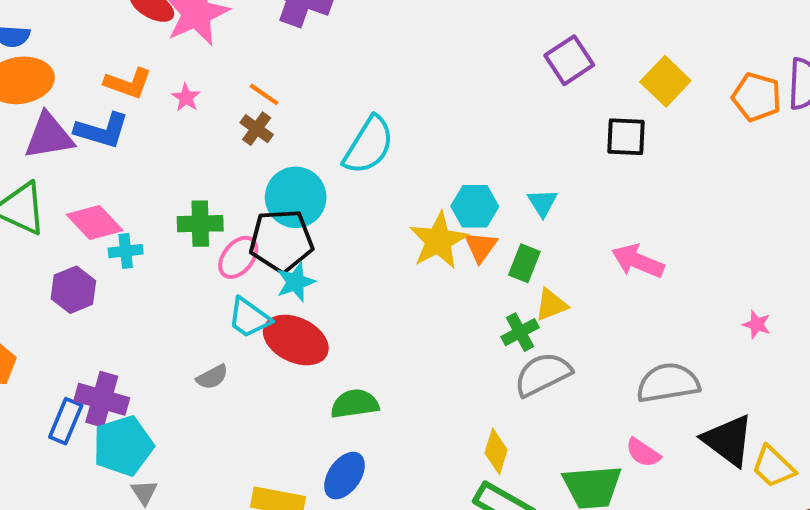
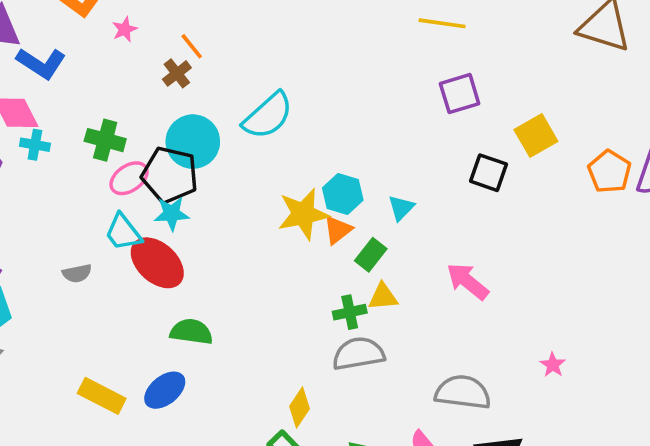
blue L-shape: (102, 130) -> (41, 63), moved

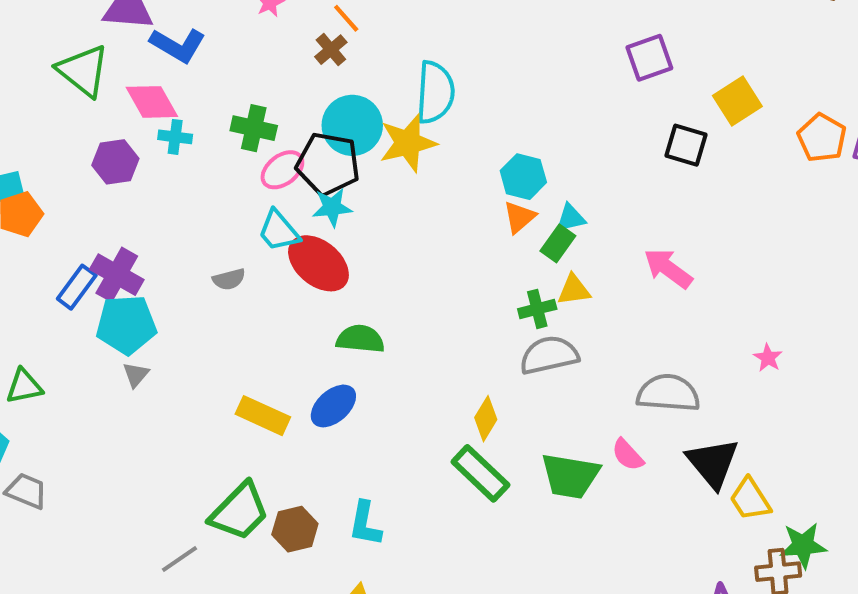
cyan semicircle: (268, 116) -> (435, 92), turned -42
cyan triangle: (401, 208) -> (571, 218), moved, turned 36
yellow star: (303, 214) -> (408, 143), moved

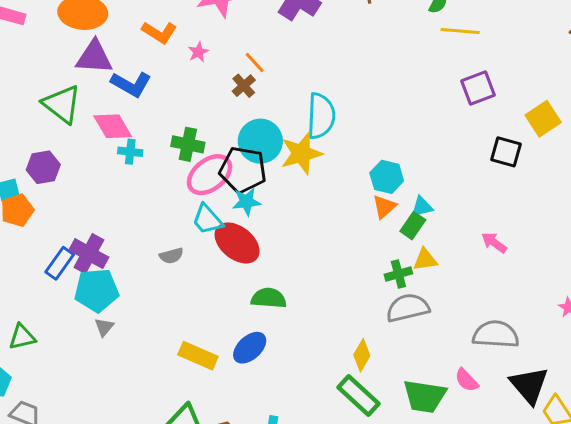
purple hexagon: (115, 162) -> (43, 167), moved
pink ellipse: (282, 170) -> (210, 175), size x1.4
pink arrow: (668, 268) -> (494, 243), size x0.7

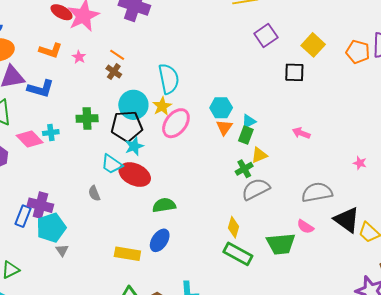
pink diamond: (113, 126) -> (30, 139), moved
yellow star: (301, 153) -> (162, 106), size x0.7
pink ellipse: (210, 175) -> (176, 123), moved
gray semicircle: (171, 256) -> (94, 193), turned 98

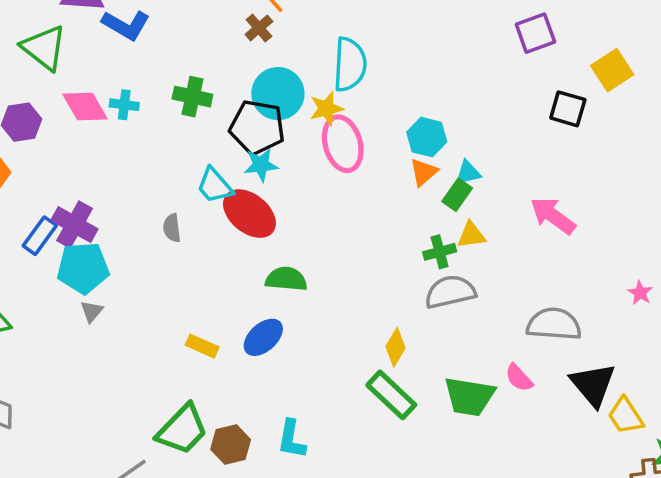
pink ellipse: (176, 123) -> (343, 144), turned -68
pink arrow: (301, 133) -> (553, 216), size x1.5
yellow rectangle: (127, 254) -> (202, 346), size x0.7

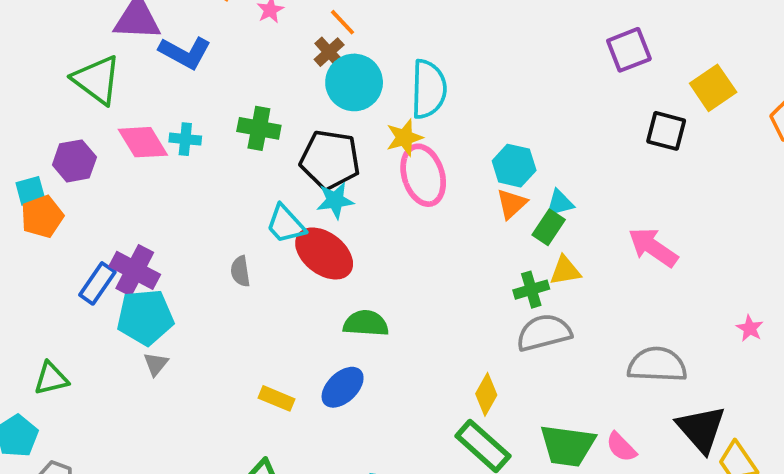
cyan circle: (278, 94) -> (354, 82), moved
pink semicircle: (519, 378) -> (621, 447), moved

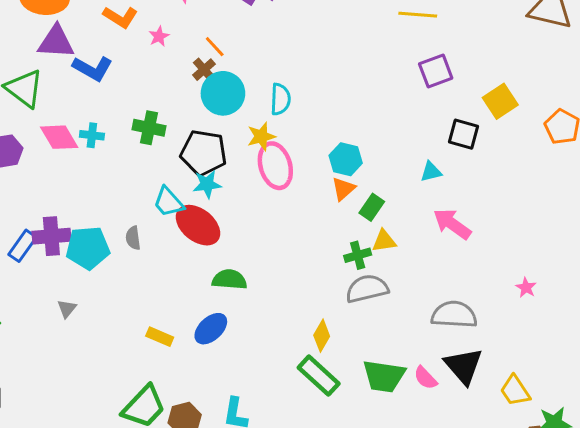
cyan semicircle: (429, 89) -> (280, 99), size x0.7
cyan triangle: (560, 203) -> (431, 172), moved
purple cross: (135, 270) -> (51, 236), turned -33
cyan pentagon: (145, 317) -> (88, 248), moved
black triangle: (701, 429) -> (464, 366), moved

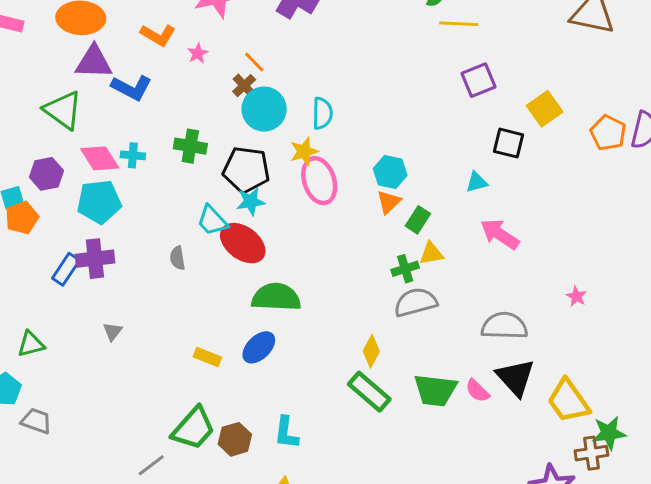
cyan pentagon: (88, 248) -> (99, 202), moved
green semicircle: (229, 280) -> (276, 297), size x1.4
yellow trapezoid: (515, 391) -> (568, 401), size x1.4

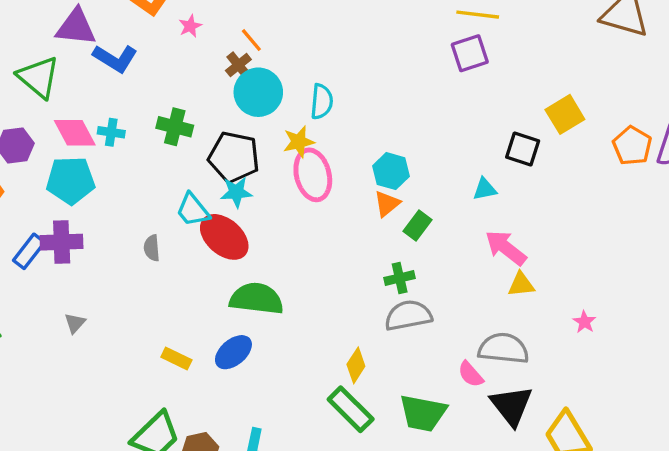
purple square: (478, 80) -> (470, 53), moved
yellow triangle: (431, 253) -> (521, 284), moved
pink semicircle: (477, 391) -> (471, 374), moved

